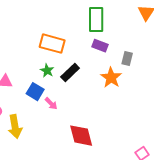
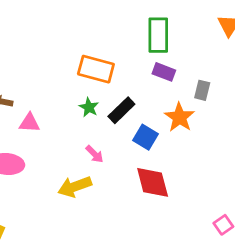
blue square: (35, 92) -> (146, 137), moved
yellow arrow: (15, 127) -> (75, 187), moved, turned 80
red diamond: (81, 136) -> (153, 182), moved

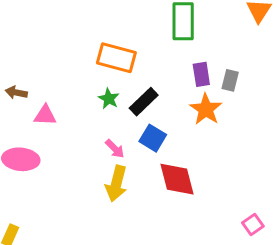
purple rectangle: (164, 72) -> (201, 74), moved, turned 60
blue square: (146, 137) -> (153, 138), moved
yellow arrow: (75, 187) -> (116, 184), moved, turned -56

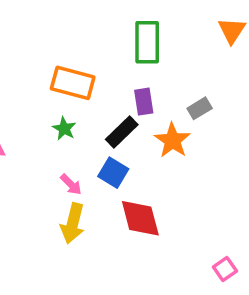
purple rectangle: (201, 74) -> (144, 102), moved
gray rectangle: (230, 80) -> (200, 108), turned 45
black rectangle: (144, 102) -> (122, 132), moved

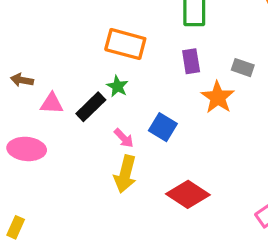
gray rectangle: (200, 108) -> (243, 68), turned 50
black rectangle: (122, 132) -> (91, 107), moved
red diamond: (140, 218) -> (188, 194), moved, turned -42

